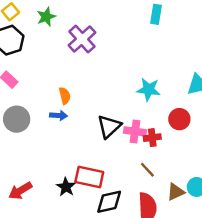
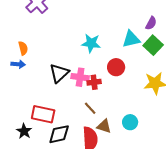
black star: (66, 187) -> (24, 131), moved
brown triangle: (176, 192) -> (104, 126), moved, turned 42

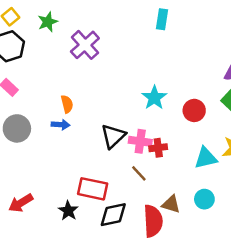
cyan triangle: (131, 39) -> (206, 158), moved
cyan star: (91, 43) -> (154, 98), turned 30
red circle: (116, 67) -> (194, 110), moved
brown line: (90, 108) -> (139, 173), moved

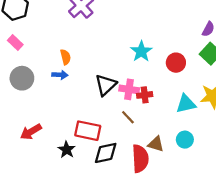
red arrow: (21, 203) -> (31, 132), moved

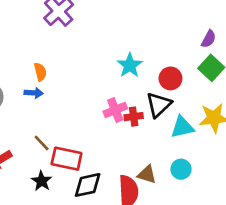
black triangle: (106, 85) -> (159, 105), moved
pink cross: (129, 89) -> (115, 110), turned -30
brown line: (128, 117) -> (42, 143), moved

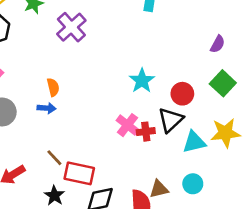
purple semicircle: (209, 39) -> (218, 44), moved
pink cross: (115, 110) -> (128, 125), turned -30
brown triangle: (147, 174) -> (159, 189), turned -30

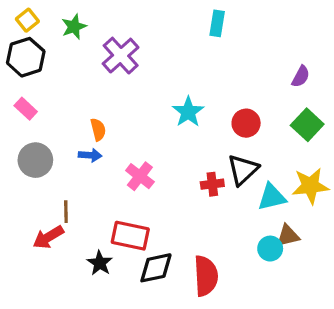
cyan star: (142, 81) -> (188, 112), moved
red circle: (182, 94) -> (246, 123), moved
pink cross: (128, 125) -> (140, 176), moved
brown line: (54, 158) -> (66, 212), moved, turned 42
brown triangle: (159, 189) -> (288, 236), moved

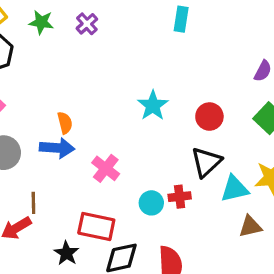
green star: (74, 27) -> (41, 22), turned 30
purple cross: (121, 56) -> (87, 24), moved, size x0.6
blue arrow: (90, 155) -> (57, 148), size x1.5
red cross: (212, 184) -> (180, 197), moved
cyan circle: (270, 249) -> (151, 203), moved

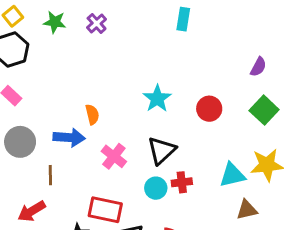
orange semicircle: (65, 123) -> (92, 114), moved
black triangle: (206, 162) -> (162, 151), moved
brown line: (33, 203) -> (50, 175), moved

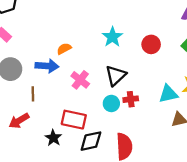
orange semicircle: (92, 114) -> (64, 49), turned -104

